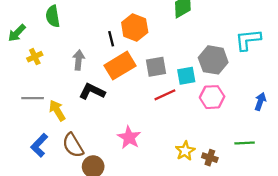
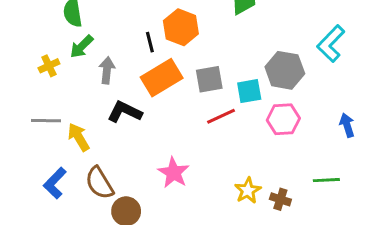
green arrow: (17, 33) -> (82, 47), moved
cyan L-shape: (248, 40) -> (331, 44), turned -40
blue arrow: (260, 101) -> (347, 125), turned -36

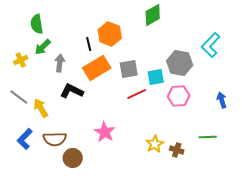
gray line: (46, 121) -> (19, 97), turned 36
brown semicircle: (99, 183) -> (55, 139), turned -60

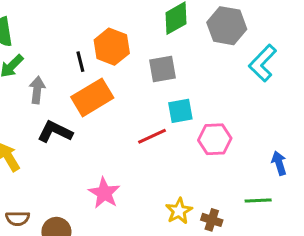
gray hexagon: (180, 63) -> (227, 26), moved
gray square: (129, 69) -> (163, 69), moved
blue arrow: (222, 100) -> (279, 163), moved
brown semicircle: (55, 139) -> (18, 218), moved, size x0.7

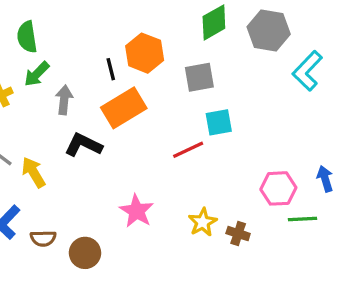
pink hexagon: (215, 139) -> (278, 188), moved
yellow star: (179, 211) -> (203, 222), moved
brown cross: (212, 220) -> (238, 234), moved

